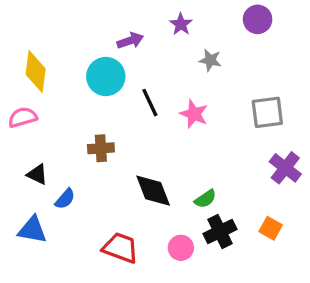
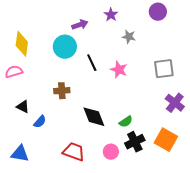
orange square: (271, 228) -> (166, 140), size x1.6
blue triangle: (32, 230) -> (20, 154), moved

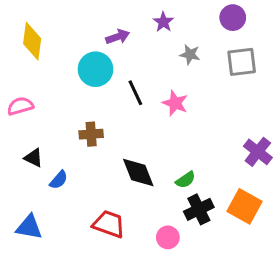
yellow diamond: (22, 44) -> (32, 41), moved
gray square: (164, 69) -> (242, 62), moved
pink circle: (111, 152) -> (168, 237), moved

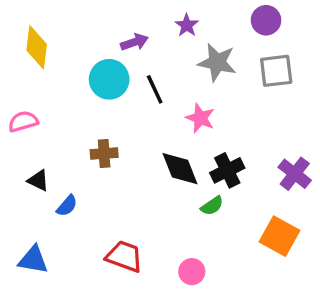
gray star: (190, 54) -> (217, 62), size x1.6
black line: (135, 93) -> (155, 89), moved
black diamond: (138, 172) -> (180, 169), moved
black cross: (199, 209) -> (227, 170), moved

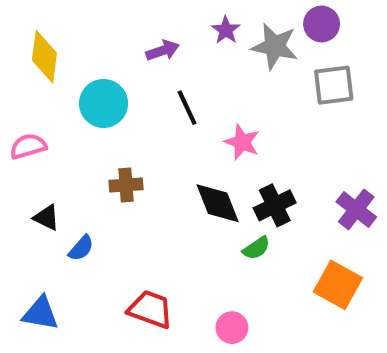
gray star: (217, 62) -> (275, 46), moved
cyan circle: (109, 79) -> (104, 103), moved

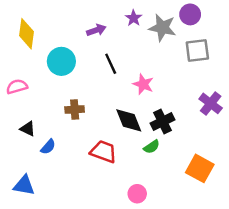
purple cross: (356, 209) -> (211, 103), moved
red trapezoid: (150, 309) -> (103, 152), moved

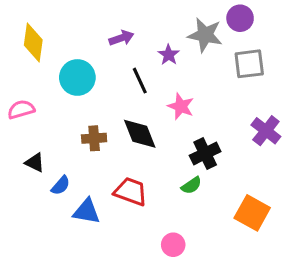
purple star: (134, 18) -> (169, 55), moved
black diamond: (129, 120) -> (140, 134), moved
blue triangle: (24, 185) -> (86, 211), moved

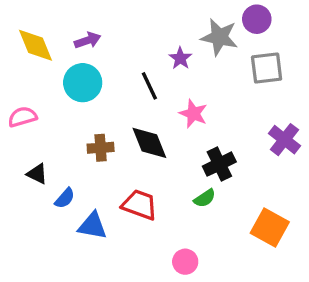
purple arrow: (121, 38) -> (88, 40), moved
yellow diamond: (33, 43) -> (35, 45), turned -30

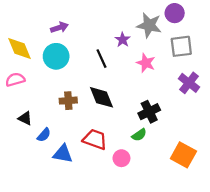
yellow diamond: (35, 45) -> (20, 49), moved
pink star: (193, 114) -> (146, 63), moved
purple cross: (284, 140) -> (189, 83), moved
pink circle: (185, 262) -> (121, 158), moved

